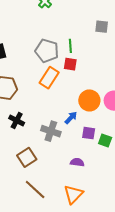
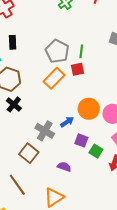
red square: (70, 64) -> (77, 69), turned -32
black cross: (17, 121) -> (14, 104), moved
brown square: (27, 157) -> (29, 153), moved, turned -30

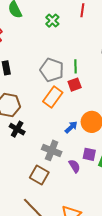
blue arrow: (67, 122) -> (71, 127), moved
purple semicircle: (64, 167) -> (74, 166), moved, turned 48

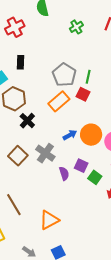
red square: (75, 85) -> (83, 94), turned 32
black cross: (17, 129) -> (27, 121), moved
brown square: (39, 175) -> (18, 156), moved

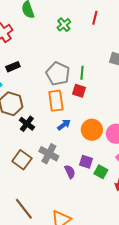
black rectangle: (20, 62) -> (13, 67), turned 72
orange rectangle: (59, 101) -> (56, 101), turned -50
blue arrow: (70, 135) -> (64, 125), moved

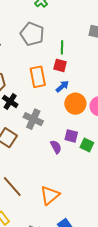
gray pentagon: (58, 74) -> (32, 34), moved
blue arrow: (64, 125) -> (62, 86), moved
gray cross: (49, 154) -> (33, 119), moved

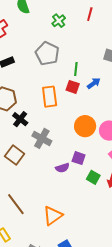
blue arrow: (62, 86) -> (94, 83), moved
green square: (87, 145) -> (93, 177), moved
purple semicircle: (56, 147) -> (62, 168), turned 96

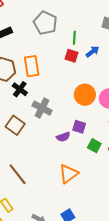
orange rectangle: (50, 97) -> (32, 66), moved
orange triangle: (53, 216) -> (69, 174), moved

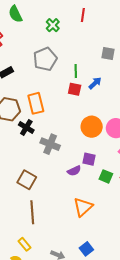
gray pentagon: (45, 23) -> (45, 59), turned 30
brown square: (15, 125) -> (27, 180), moved
brown line: (18, 174) -> (32, 212), turned 40

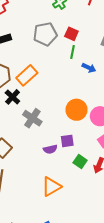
blue arrow: (95, 83) -> (89, 68), turned 56
red square: (75, 89) -> (71, 34), moved
orange rectangle: (36, 103) -> (27, 75), turned 50
purple square: (89, 159) -> (67, 141), turned -32

